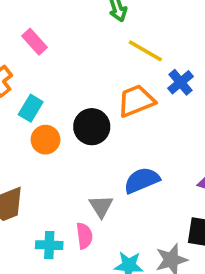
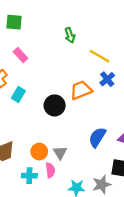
yellow line: (145, 51) -> (100, 56), moved
orange circle: (46, 140) -> (39, 152), moved
blue semicircle: (142, 180) -> (97, 137), moved, turned -35

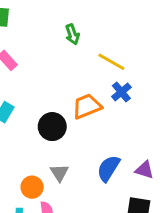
gray triangle: (60, 153) -> (59, 173), moved

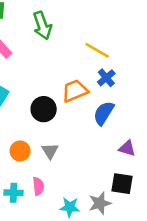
green arrow: (72, 34) -> (42, 26), moved, size x1.5
blue semicircle: (108, 168) -> (104, 113), moved
orange circle: (32, 187) -> (20, 151), moved

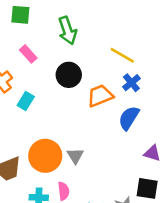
black circle: (44, 109) -> (69, 75), moved
orange circle: (20, 151) -> (45, 156), size x1.6

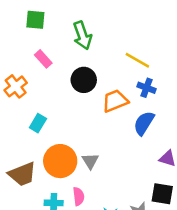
blue cross: (131, 83) -> (147, 88), turned -30
cyan rectangle: (26, 101) -> (38, 123), moved

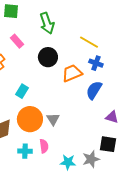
cyan rectangle: (38, 123) -> (22, 91), moved

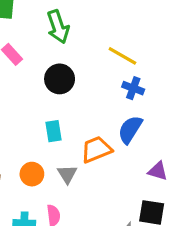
orange trapezoid: (72, 73) -> (96, 150), moved
cyan rectangle: (22, 91) -> (53, 131), moved, turned -40
orange circle: (30, 119) -> (32, 174), size x0.6

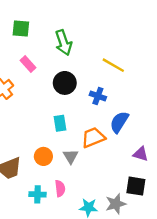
blue cross: (133, 88) -> (98, 96), moved

